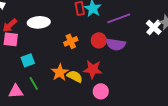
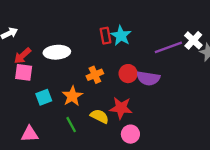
purple line: (119, 18) -> (168, 47), moved
white cross: (154, 27) -> (193, 40), moved
orange star: (60, 72) -> (72, 96), moved
green line: (34, 83) -> (71, 125), moved

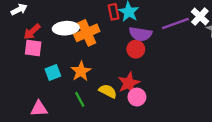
orange cross: (95, 75) -> (87, 33), moved, size x1.5
purple semicircle: (148, 78) -> (140, 34), moved
red star: (121, 108) -> (129, 83), turned -30
pink circle: (130, 134) -> (137, 97), moved

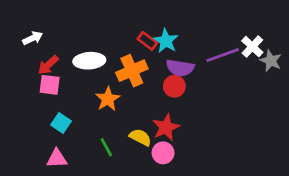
red rectangle: (114, 12) -> (147, 41), turned -42
orange cross: (87, 33) -> (132, 71), moved
orange star: (81, 71) -> (108, 99), moved
cyan square: (53, 73) -> (61, 123), moved, turned -35
pink circle: (137, 97) -> (163, 153), moved

